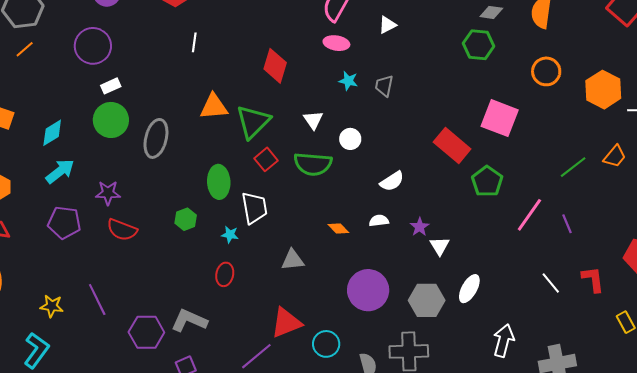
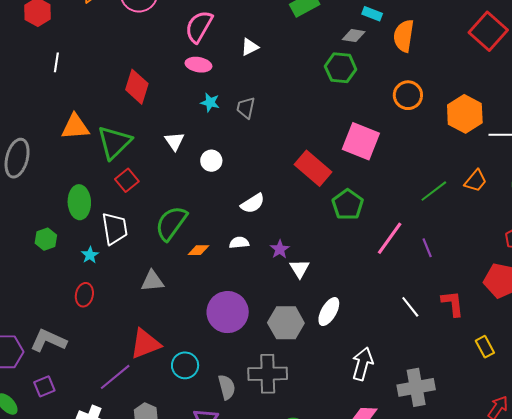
green semicircle: (313, 164) -> (171, 223), moved, turned 120
orange diamond: (338, 228) -> (199, 250), turned -45
cyan star: (230, 235) -> (90, 255), turned 30

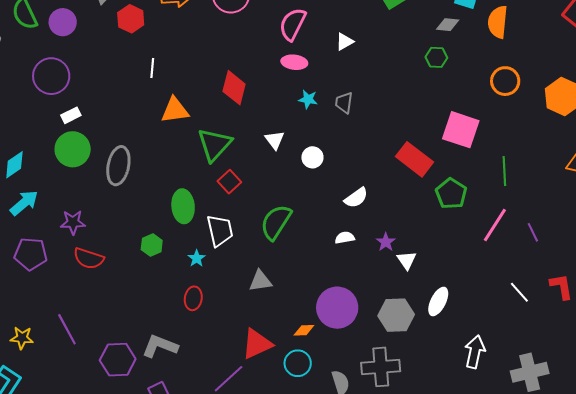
green hexagon: (341, 68) -> (436, 57), size x0.7
orange triangle: (75, 127) -> (175, 110), moved
green line: (434, 191) -> (504, 171), moved, turned -52
orange diamond: (199, 250) -> (304, 330), moved

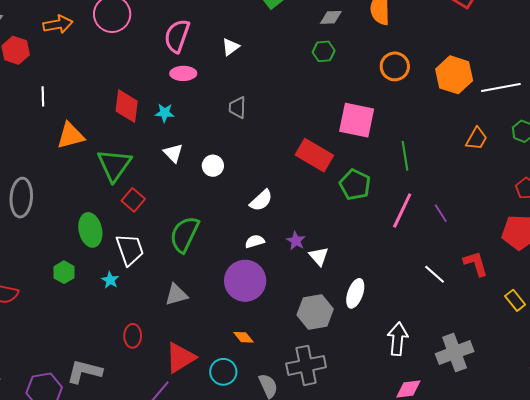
cyan star: (308, 99) -> (165, 113), moved
red ellipse: (193, 298) -> (133, 336), moved
purple circle: (337, 308) -> (245, 281), moved
orange diamond: (304, 330) -> (244, 337), moved, turned 60

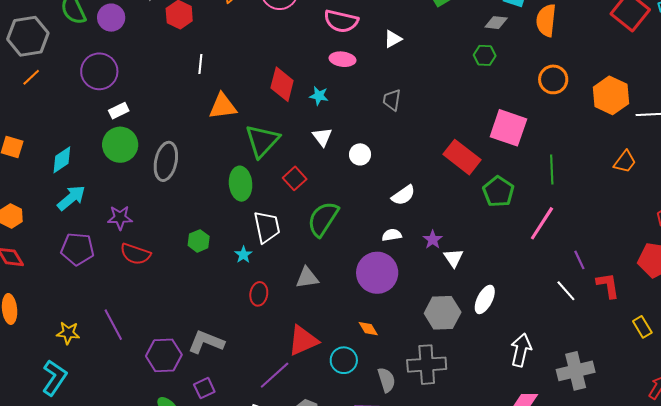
pink semicircle: (177, 36) -> (341, 21), turned -104
red square: (133, 200) -> (295, 178), moved
purple line: (441, 213) -> (579, 260), moved
green ellipse: (90, 230) -> (241, 184), moved
red ellipse: (133, 336) -> (259, 294), moved

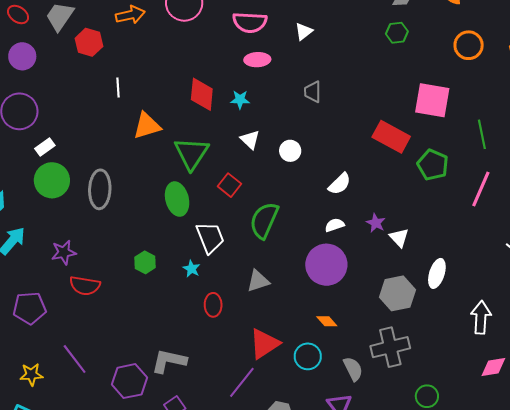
purple pentagon: (77, 249) -> (30, 308), moved

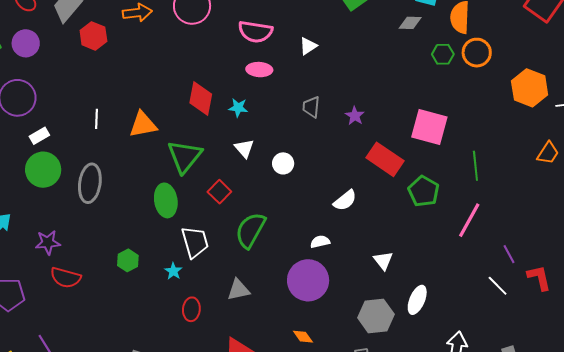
green hexagon: (397, 33) -> (443, 54), moved
orange circle: (469, 45) -> (477, 53), moved
white line: (118, 88) -> (97, 119), moved
white semicircle: (340, 184) -> (345, 200), moved
purple star: (376, 223) -> (355, 116), moved

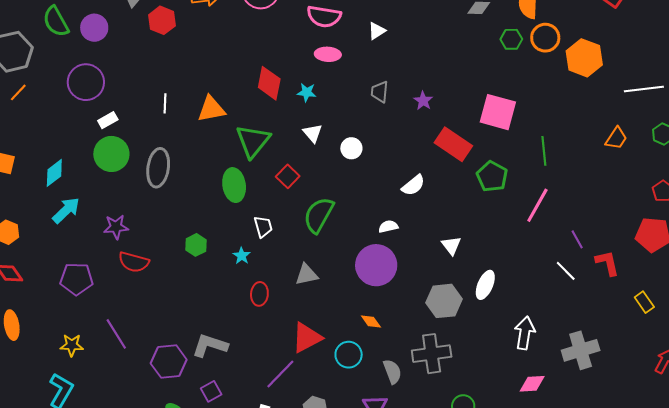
orange hexagon: (530, 88) -> (584, 58), moved
white trapezoid: (195, 242) -> (263, 227), size x0.7

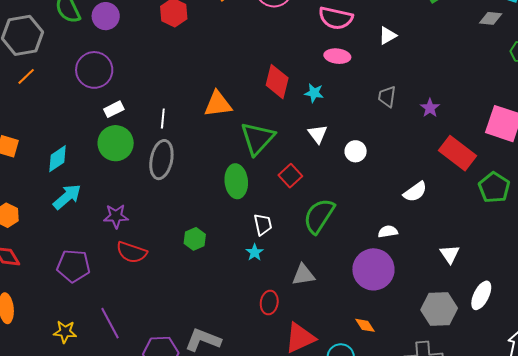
white line: (165, 103) -> (163, 119), moved
cyan star: (242, 256) -> (255, 252), moved
red ellipse: (259, 294) -> (269, 303), moved

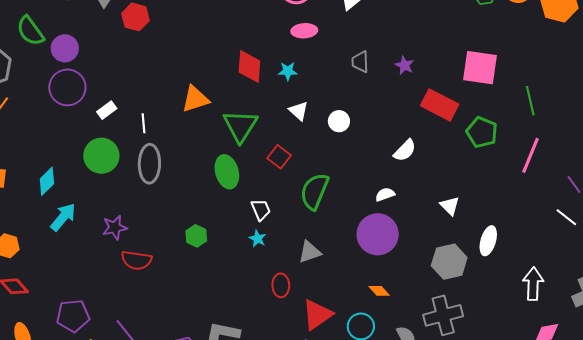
purple circle: (106, 16) -> (65, 48), moved
white rectangle: (114, 109) -> (107, 110), moved
purple pentagon: (74, 266) -> (73, 316), moved

